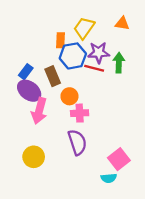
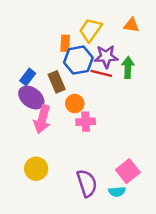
purple semicircle: (77, 142) -> (87, 183), moved

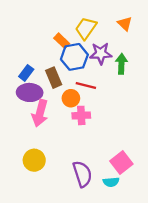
orange triangle: (131, 25) -> (125, 24), turned 35
orange rectangle: (65, 43) -> (62, 41), turned -49
red line: (101, 73) -> (86, 86), moved
purple ellipse: (31, 98) -> (30, 92), turned -35

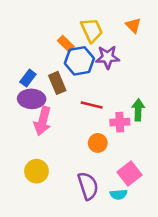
yellow trapezoid: (86, 28) -> (92, 30), turned 120
green arrow: (121, 64) -> (138, 110), moved
red line: (86, 86) -> (92, 105), moved
orange circle: (71, 98) -> (98, 143), moved
pink cross: (81, 115) -> (120, 122), moved

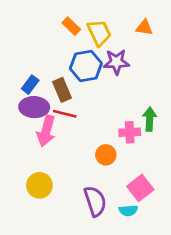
orange triangle: (133, 25) -> (144, 27), turned -35
orange rectangle: (66, 44) -> (71, 26), moved
red line: (92, 105) -> (65, 114), moved

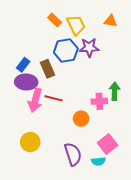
red line: (65, 114) -> (54, 98), moved

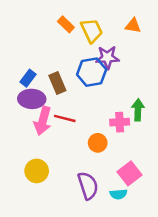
blue hexagon: (66, 50) -> (92, 72), moved

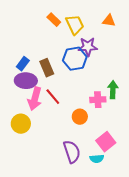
red line: (65, 118) -> (53, 97), turned 36
yellow circle: (37, 171) -> (21, 124), moved

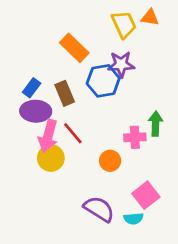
orange rectangle: (54, 20) -> (74, 48), moved, size x1.5
orange triangle: (109, 21) -> (150, 18), moved
yellow trapezoid: (75, 25) -> (124, 24), moved
yellow circle: (21, 124) -> (51, 158), moved
purple semicircle: (72, 152) -> (99, 209), turned -40

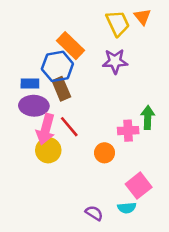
orange triangle: (150, 18) -> (142, 17), turned 42
blue hexagon: (103, 81) -> (57, 66), moved
blue rectangle: (32, 88) -> (30, 83), turned 54
purple semicircle: (99, 209) -> (94, 213), moved, size x0.6

